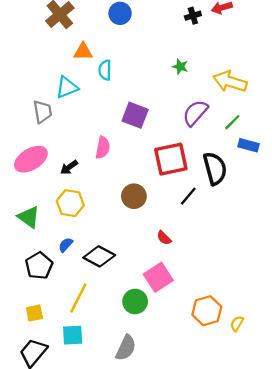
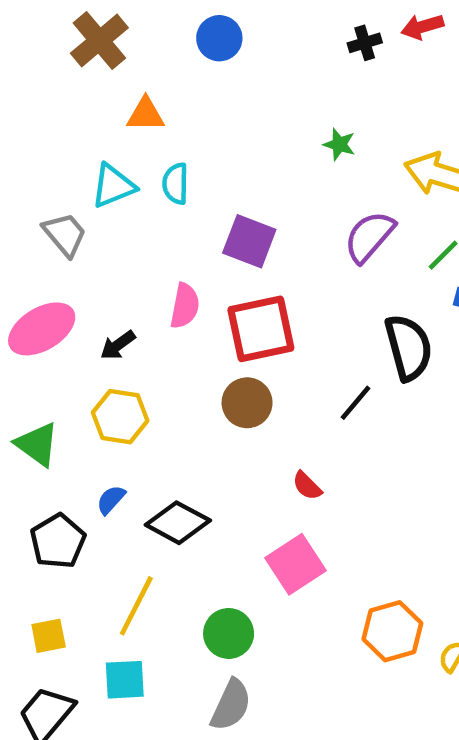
cyan semicircle: (105, 70) -> (176, 184), moved
gray trapezoid: (42, 112) -> (65, 234), turned -30
red square: (171, 159) -> (261, 329), moved
green circle: (135, 302) -> (229, 633), moved

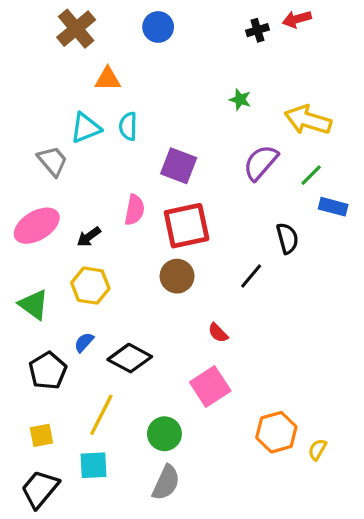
black semicircle: (409, 347) -> (287, 238), size x0.7

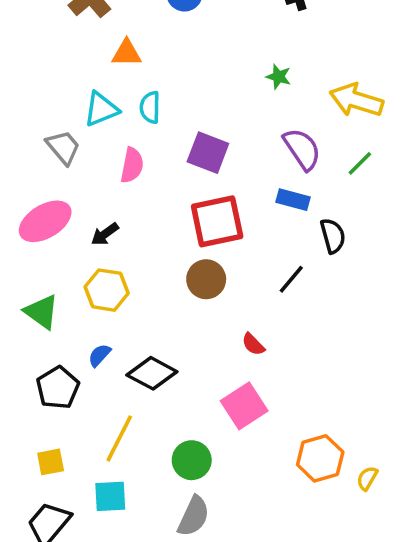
purple semicircle: (261, 163) -> (302, 149), turned 105
blue rectangle: (333, 207) -> (293, 200), moved
pink semicircle: (134, 210) -> (132, 165), moved

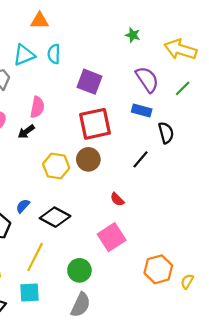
pink semicircle: (132, 165) -> (37, 107), moved
yellow hexagon: (107, 290) -> (56, 166), moved

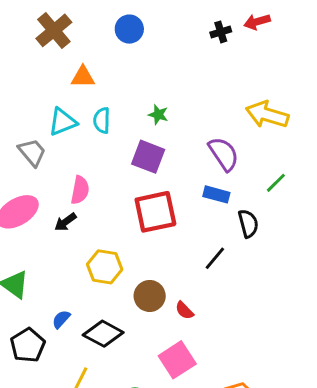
green star: (133, 35) -> (158, 115), moved
green line: (183, 88) -> (276, 183), moved
brown circle: (88, 159) -> (150, 296), moved

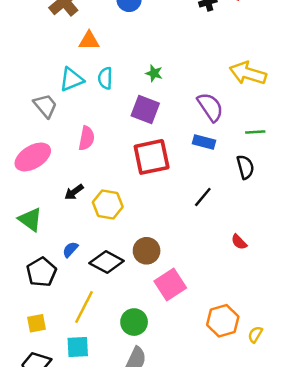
green line: (276, 183) -> (255, 132), turned 42
black arrow: (65, 222) -> (74, 192), moved
black semicircle: (248, 223) -> (245, 167), moved
brown circle: (150, 296) -> (147, 251), moved
red semicircle: (184, 310) -> (239, 242), moved

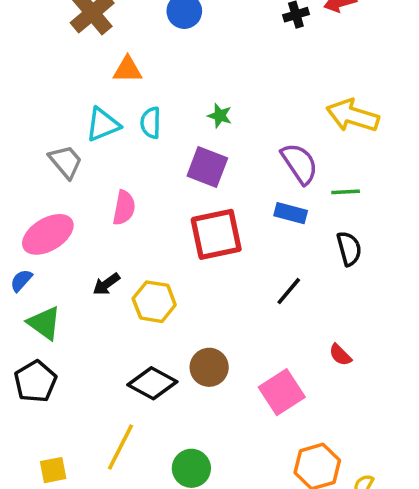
green line: (255, 132) -> (346, 192), moved
blue semicircle: (70, 250) -> (21, 280), moved
black pentagon: (42, 272) -> (35, 381), moved
pink square: (170, 285) -> (282, 392), moved

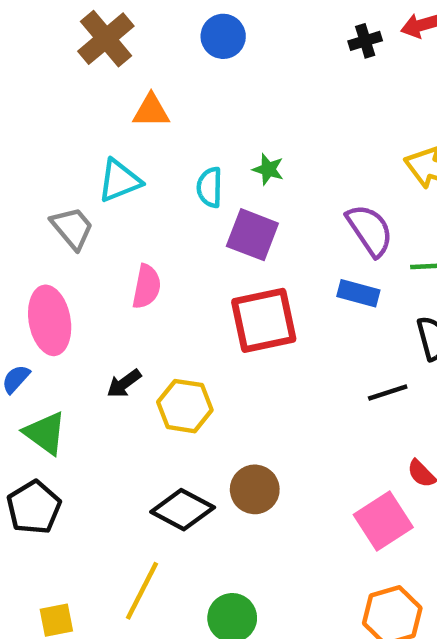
cyan semicircle: (151, 123) -> (210, 187), moved
pink ellipse: (48, 234) -> (50, 320), turned -69
black line: (289, 291) -> (388, 392), moved, turned 32
pink square: (282, 392) -> (383, 521), moved

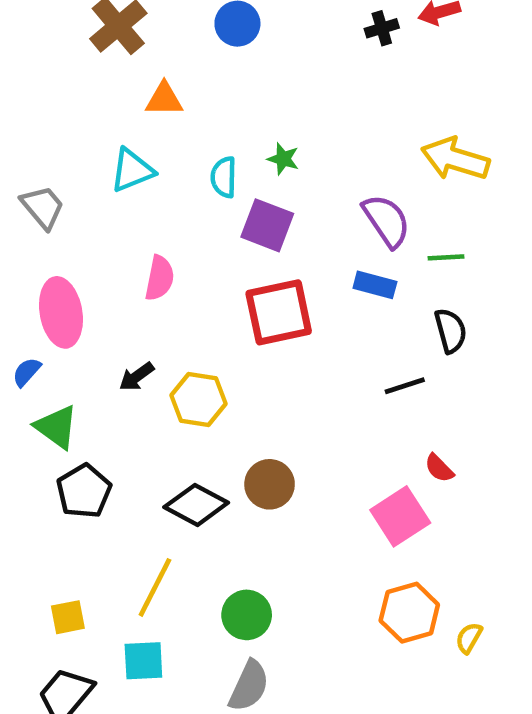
gray trapezoid: (72, 228) -> (43, 207), moved
black pentagon: (34, 507) -> (84, 491), moved

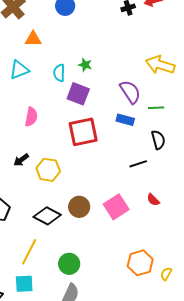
pink square: (400, 516) -> (116, 207), moved

